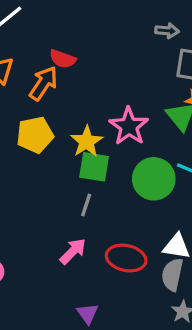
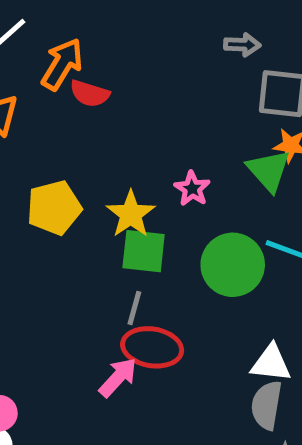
orange arrow: (43, 83) -> (62, 64), moved
pink star: (129, 126) -> (192, 189), size x0.6
red ellipse: (126, 258) -> (152, 347), moved

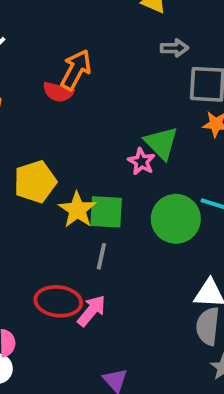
orange arrow: (62, 64) -> (76, 70), moved
green triangle: (269, 170) -> (161, 143), moved
yellow star: (131, 214) -> (77, 210), moved
red ellipse: (152, 347) -> (58, 301), moved

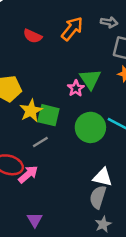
orange arrow: (76, 70) -> (72, 29), moved
gray line: (101, 256) -> (40, 142), turned 35

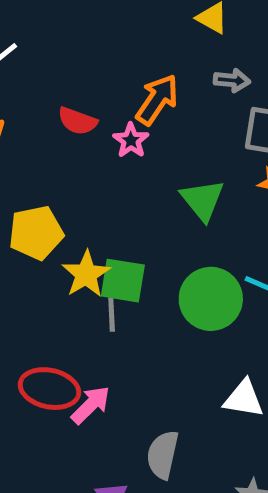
pink star: (76, 88) -> (131, 140), moved
gray line: (40, 142) -> (112, 315), moved, turned -56
gray semicircle: (98, 197) -> (163, 455), moved

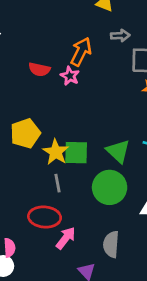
green triangle: (202, 200) -> (118, 151), moved
green circle: (211, 299) -> (110, 187), moved
gray line: (112, 315) -> (57, 183), moved
pink arrow: (91, 405) -> (66, 238), moved

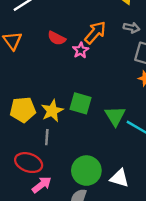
yellow pentagon: (25, 133) -> (23, 110), moved
green triangle: (118, 151) -> (115, 116), moved
green square: (76, 153) -> (80, 103), moved
green circle: (110, 187) -> (86, 171), moved

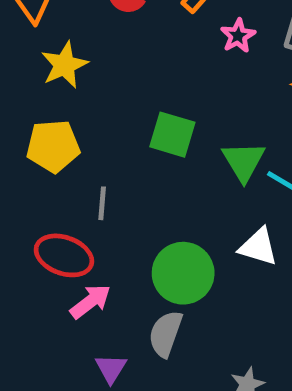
pink star: (81, 50) -> (238, 36), moved
yellow star: (52, 111) -> (64, 65), moved
white triangle: (119, 178) -> (258, 247), moved

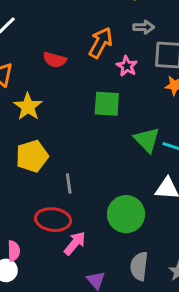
green square: (172, 135) -> (107, 104), moved
gray semicircle: (166, 334) -> (139, 266), moved

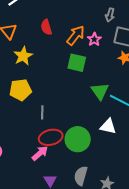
gray arrow: (144, 27) -> (110, 15), turned 96
orange arrow: (101, 43) -> (76, 35), moved
red semicircle: (55, 60) -> (46, 27), turned 49
red ellipse: (53, 220) -> (51, 137), moved, turned -30

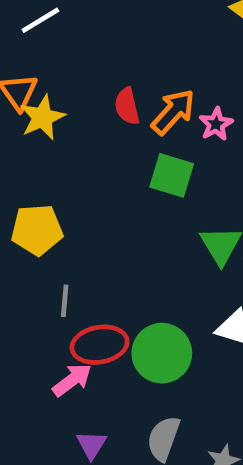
red semicircle: (46, 27) -> (127, 106), moved
yellow star: (23, 56) -> (42, 117), moved
gray line: (42, 112) -> (65, 301), moved

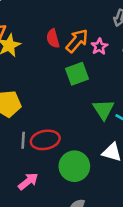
green square: (172, 175) -> (77, 74), turned -35
red ellipse: (100, 345) -> (45, 140), moved

